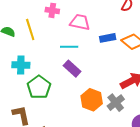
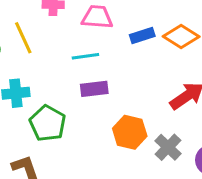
purple rectangle: (72, 69) -> (94, 89), turned -42
gray cross: (116, 103) -> (168, 147), moved

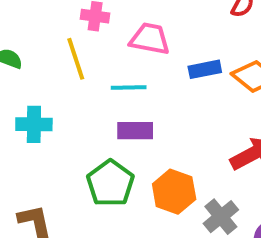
yellow line: (23, 38) -> (76, 59), moved
green pentagon: (48, 123) -> (110, 183), moved

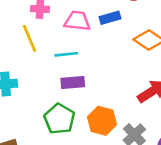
blue rectangle: (205, 69) -> (110, 18), moved

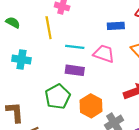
pink trapezoid: (77, 21) -> (104, 54), moved

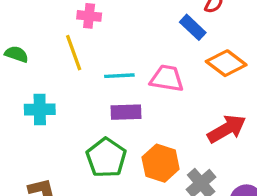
blue rectangle: (116, 26) -> (193, 27), moved, turned 56

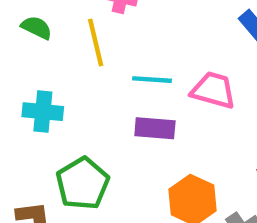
green semicircle: (16, 54) -> (37, 28), moved
green pentagon: (106, 158) -> (83, 183), moved

